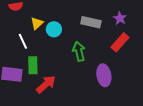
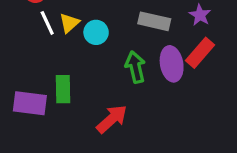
white line: (23, 41) -> (47, 23), moved
purple ellipse: (104, 75) -> (172, 64), moved
red arrow: (46, 84) -> (112, 119), moved

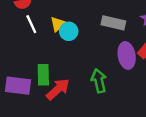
yellow triangle: (69, 23) -> (58, 24), moved
green arrow: (135, 67) -> (99, 81), moved
red arrow: (112, 119) -> (58, 89), moved

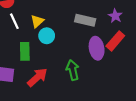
cyan circle: (69, 31) -> (47, 36), moved
green rectangle: (43, 75) -> (25, 51), moved

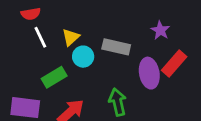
purple star: (115, 16) -> (160, 30), moved
gray rectangle: (85, 20) -> (116, 47), moved
green rectangle: (25, 51) -> (54, 77), turned 60

